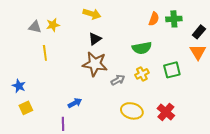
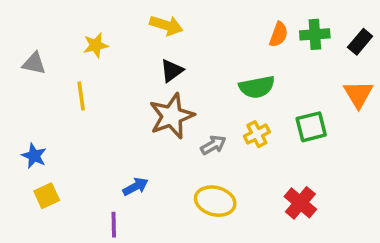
gray triangle: (35, 27) -> (34, 63), moved
black rectangle: (199, 32) -> (360, 42), moved
brown star: (95, 64) -> (172, 116), turned -30
yellow ellipse: (132, 111) -> (215, 201), moved

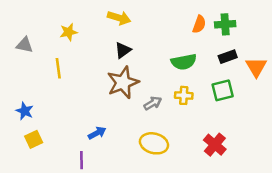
black rectangle: (360, 42) -> (228, 57), moved, turned 30
yellow cross: (257, 134) -> (184, 95), turned 30

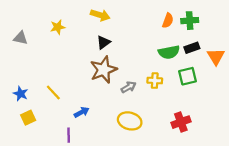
green semicircle: (184, 62) -> (169, 52), moved
yellow line: (58, 68) -> (53, 93), moved, turned -35
red cross: (215, 145) -> (181, 122), turned 30

